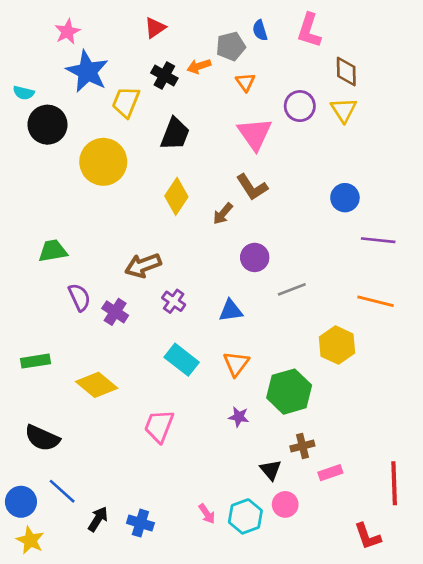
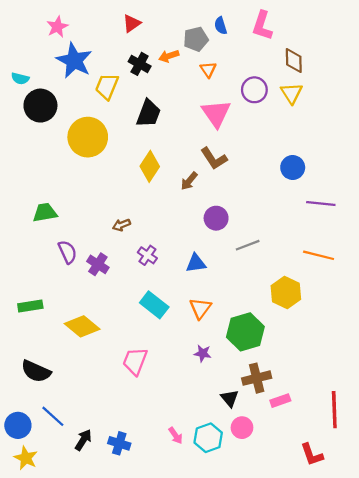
brown arrow: (143, 265) -> (122, 225), size x0.6
brown cross: (302, 446) -> (257, 378), size x1.4

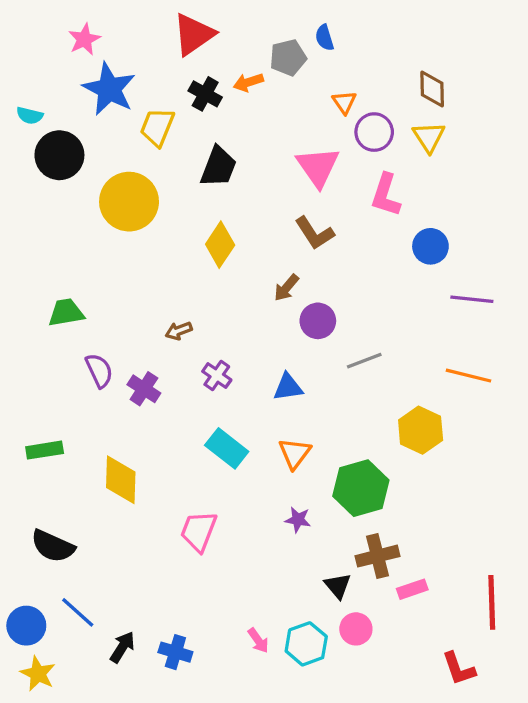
red triangle: (132, 23) -> (194, 34), size x1.6
pink L-shape: (262, 26) -> (386, 195), moved
orange triangle: (208, 70) -> (344, 102), moved
brown arrow: (189, 181) -> (286, 288), moved
yellow diamond: (82, 326) -> (121, 480), turned 52

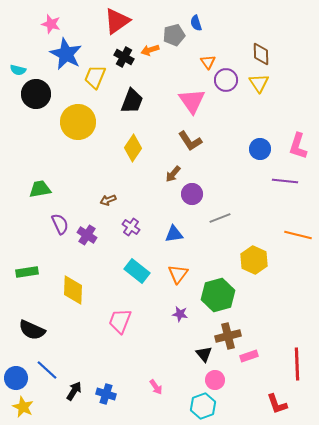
pink star: (84, 39) -> (51, 24), turned -30
pink L-shape: (386, 195) -> (298, 146), moved
orange line: (469, 376) -> (298, 235), moved
cyan hexagon: (306, 644) -> (203, 406), moved

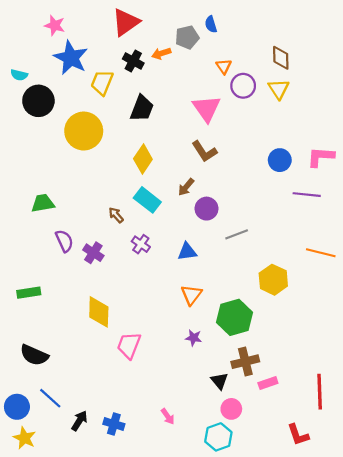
pink L-shape: (298, 146) -> (321, 157), turned 76
brown arrow: (108, 200) -> (116, 215), turned 70
cyan rectangle: (137, 271) -> (147, 200), moved
yellow diamond: (73, 290) -> (99, 312), moved

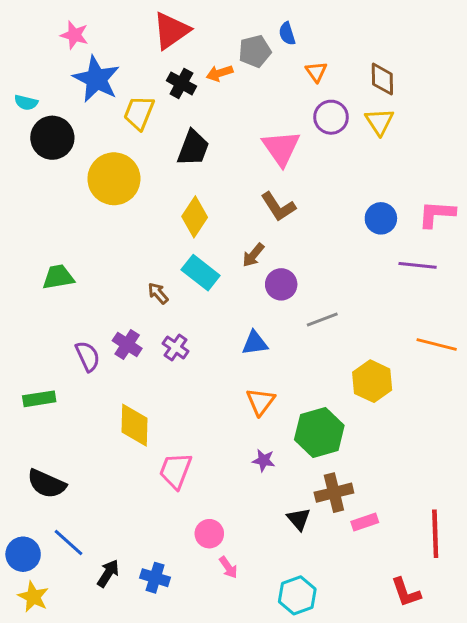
orange triangle: (224, 66) -> (316, 72), moved
purple semicircle: (64, 241) -> (88, 356), moved
purple cross: (141, 244) -> (176, 347), moved
pink circle: (231, 409) -> (209, 534), moved

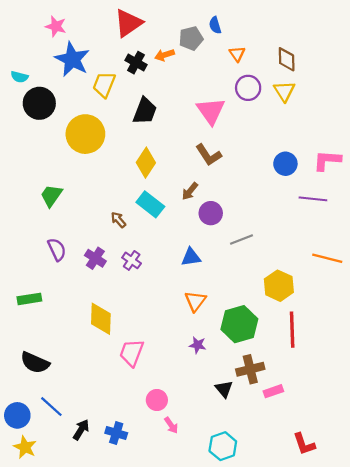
green trapezoid: (58, 277) -> (51, 196), moved, turned -45
purple semicircle: (88, 356) -> (57, 249), moved
red line: (435, 534) -> (292, 330), moved

